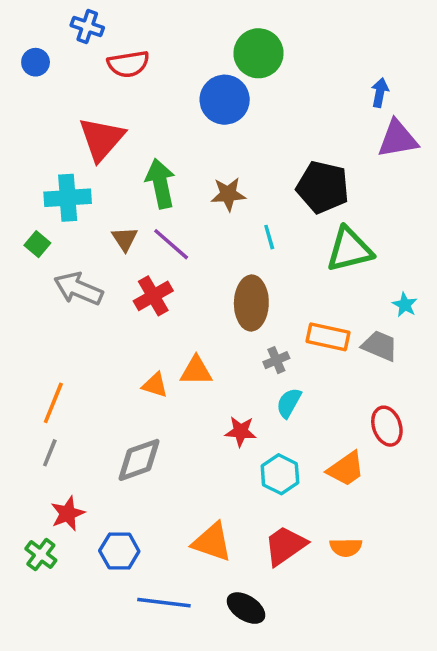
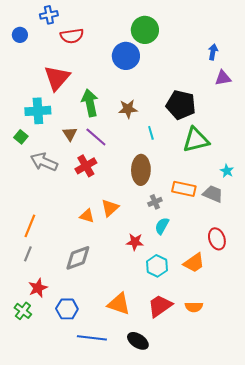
blue cross: (87, 27) -> (49, 15), turned -30
purple triangle: (398, 139) -> (223, 78), size x0.7
orange triangle: (196, 371) -> (110, 208), turned -42

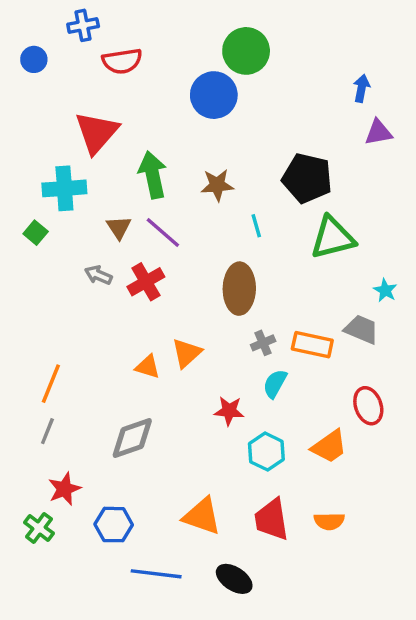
gray arrow: (44, 162) -> (98, 275), moved, size x0.6
orange rectangle: (184, 189) -> (312, 345), moved
red trapezoid: (160, 306) -> (272, 519), turned -64

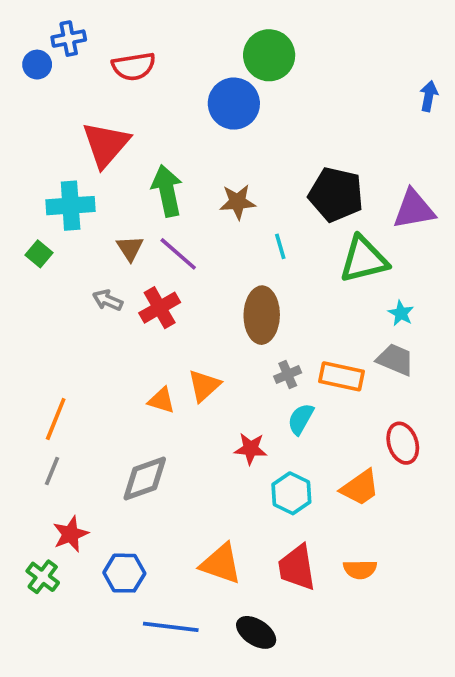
blue cross: (83, 25) -> (69, 39), moved
blue arrow: (361, 88) -> (429, 96), moved
purple triangle: (378, 132) -> (414, 209), moved, size x1.4
cyan star: (385, 290) -> (401, 313), moved

